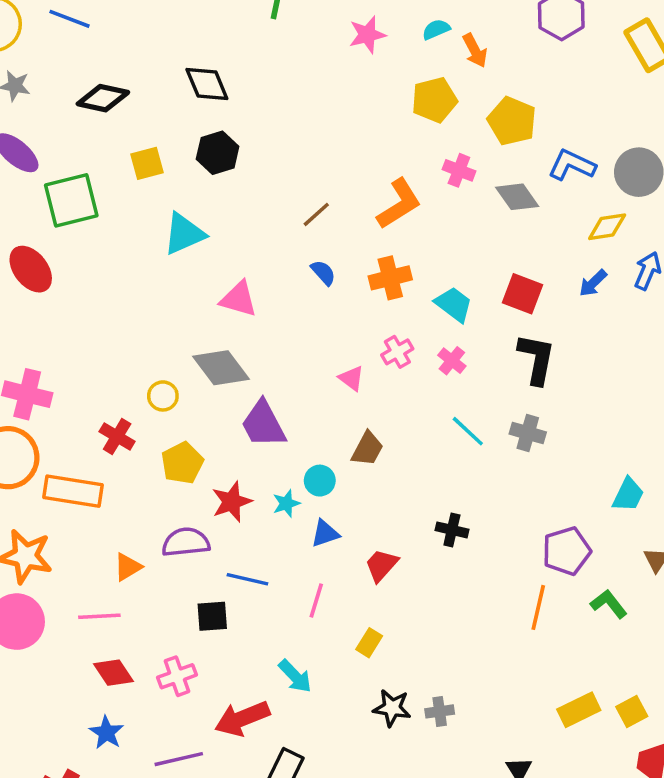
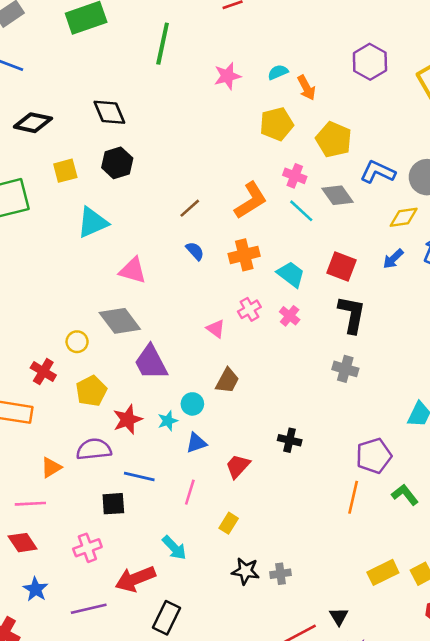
cyan line: (468, 431) -> (301, 211), moved
red diamond: (114, 673) -> (23, 543), moved

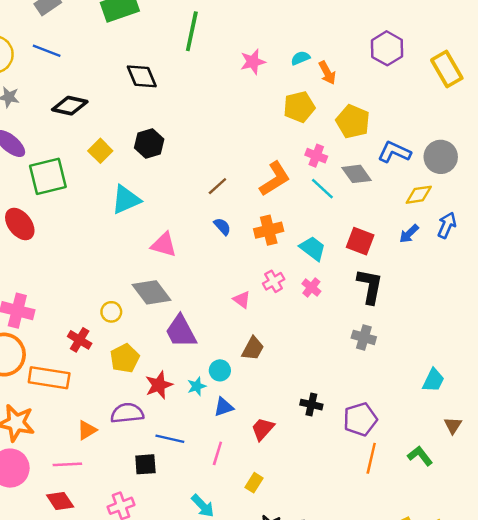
black diamond: (109, 112) -> (142, 76), moved
yellow square: (65, 171) -> (100, 151), turned -30
purple pentagon: (374, 456) -> (360, 419), moved

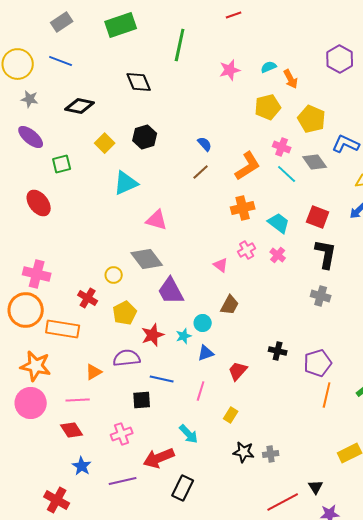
green square: (48, 176) -> (62, 164), size x0.6
blue semicircle: (222, 226) -> (205, 144), moved

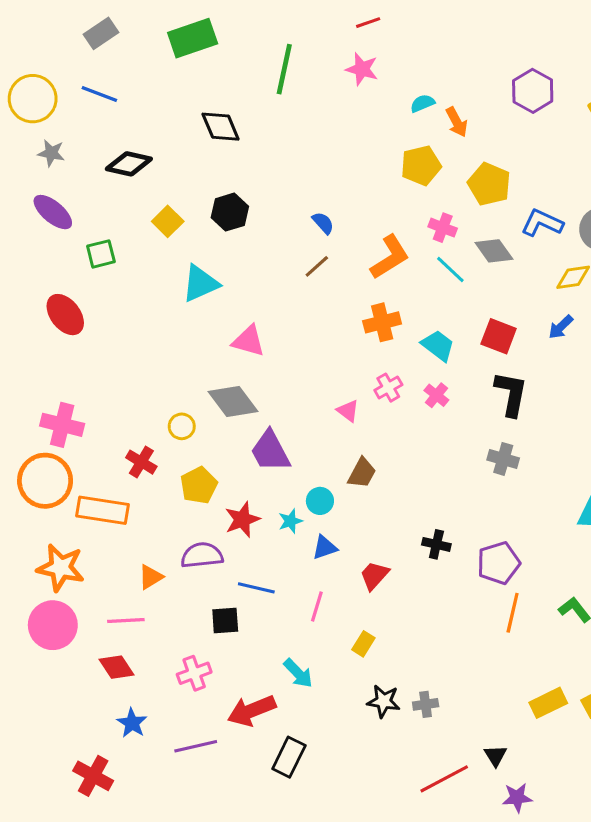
pink star: (230, 70) -> (362, 69), moved, turned 30

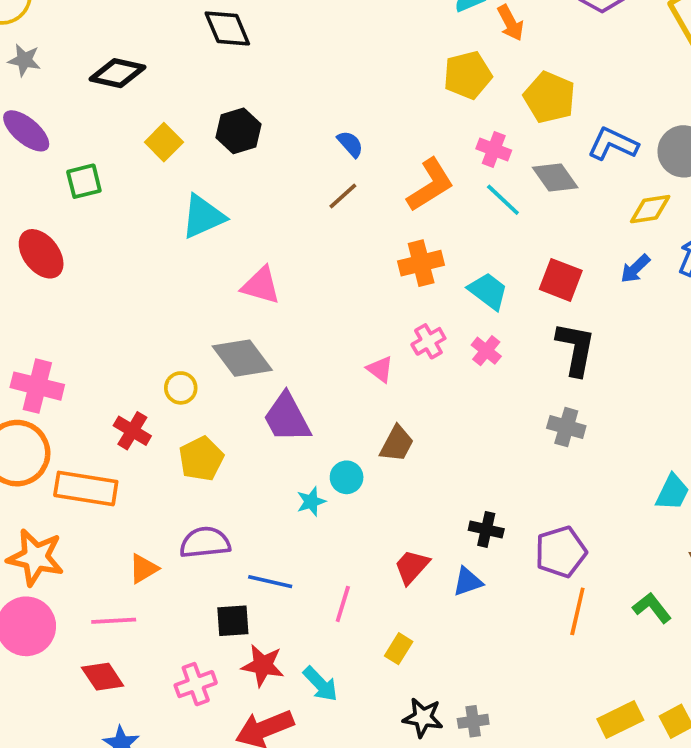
red star: (242, 520) -> (263, 665), moved, turned 30
blue triangle: (325, 548) -> (468, 582), moved

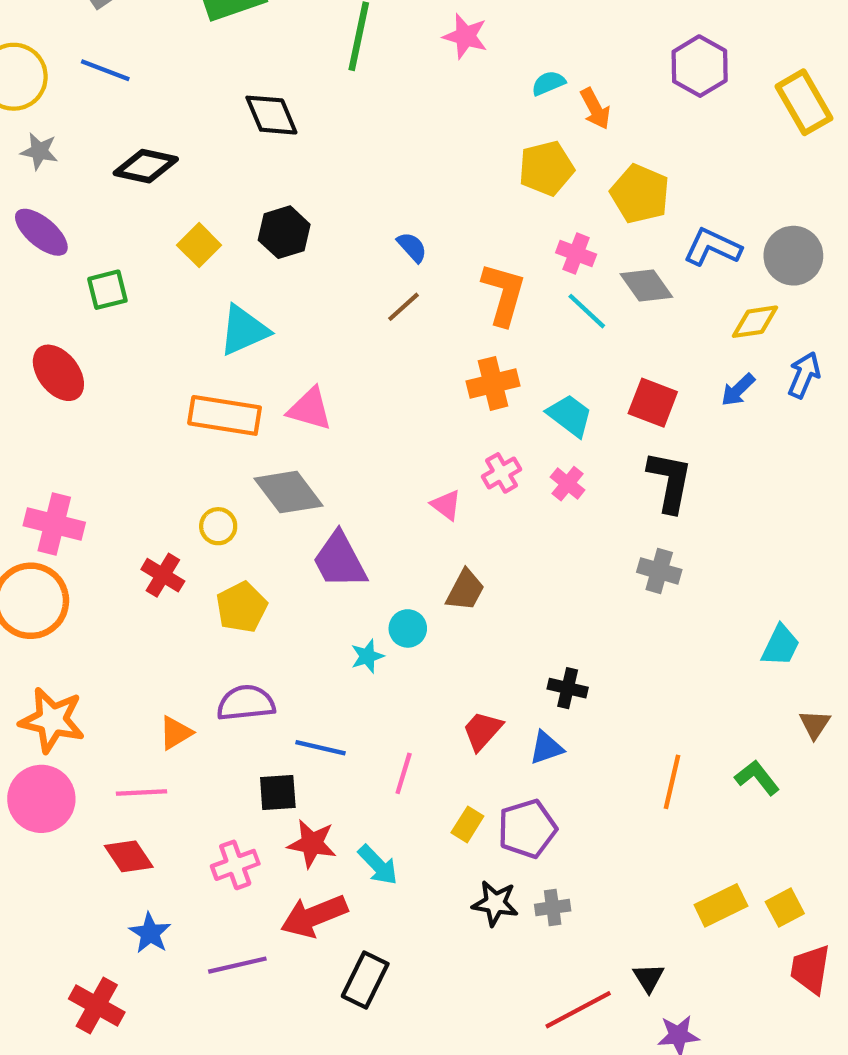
orange L-shape: (430, 185) -> (504, 294), turned -42
orange rectangle: (86, 488) -> (225, 415), moved
purple pentagon: (561, 552) -> (527, 829), moved

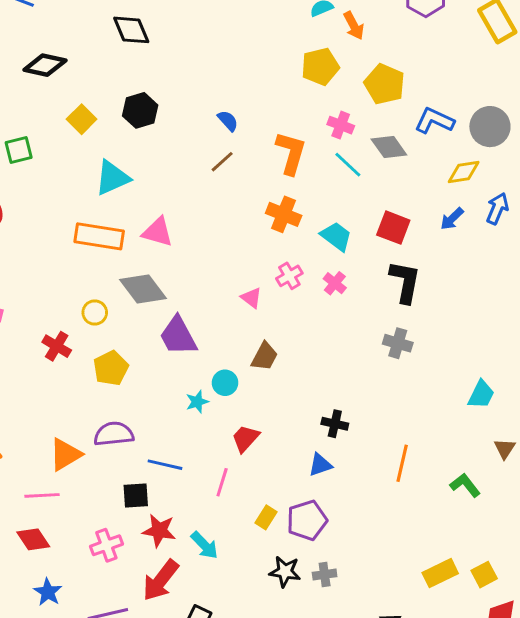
orange cross: (493, 383) -> (284, 214), turned 36
red trapezoid: (482, 731) -> (245, 438), moved
orange triangle: (176, 733) -> (65, 454), size x1.4
orange line: (672, 782) -> (402, 463), moved
red arrow: (314, 916) -> (161, 580), turned -30

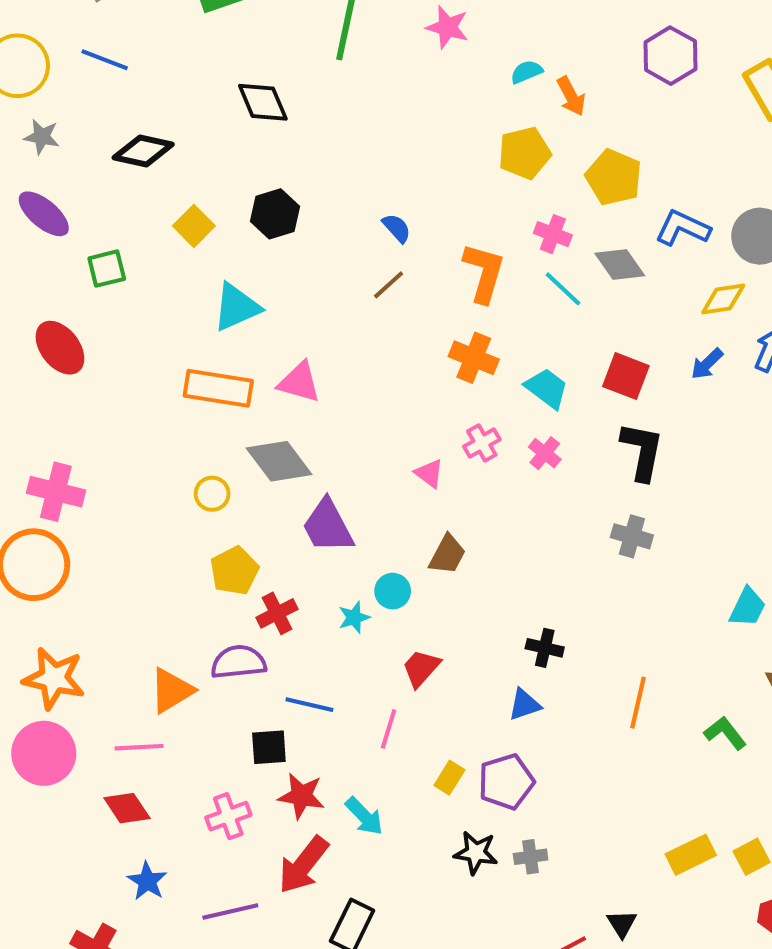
red cross: (57, 346) -> (277, 613), moved, turned 32

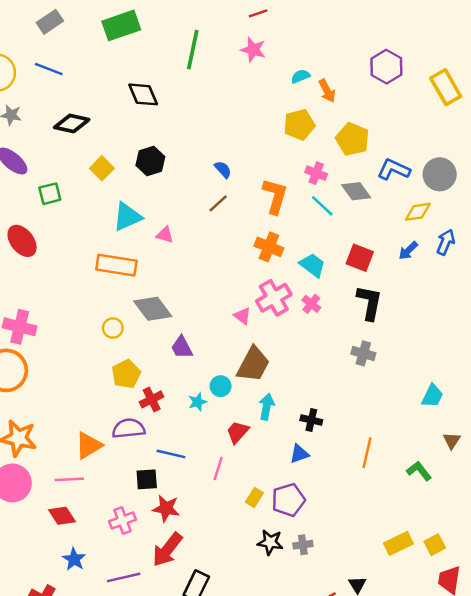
pink triangle: (299, 382) -> (165, 235), moved, size x0.7
pink cross: (482, 443) -> (274, 298), size x1.6
purple trapezoid: (328, 526) -> (182, 347), size x0.7
brown trapezoid: (447, 555) -> (253, 364), size x1.5
cyan arrow: (364, 816) -> (267, 407), moved, turned -125

